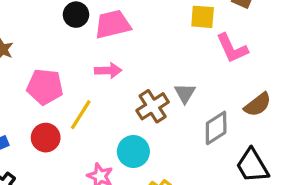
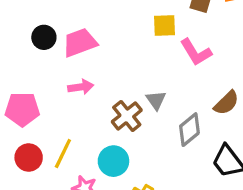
yellow line: (81, 115) -> (63, 153), moved

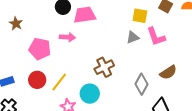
pink arrow: (81, 87) -> (67, 37), moved
gray triangle: (156, 100) -> (133, 37), moved, turned 32
gray diamond: (189, 130) -> (141, 84), turned -35

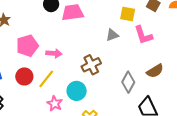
pink arrow: (67, 37) -> (54, 53), moved
gray triangle: (133, 37) -> (112, 35), moved
pink pentagon: (40, 49) -> (27, 46), turned -30

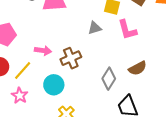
pink arrow: (54, 53) -> (43, 51), moved
pink star: (55, 104) -> (20, 96), moved

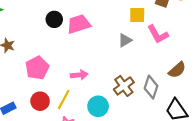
brown cross: (71, 58) -> (124, 86), moved

